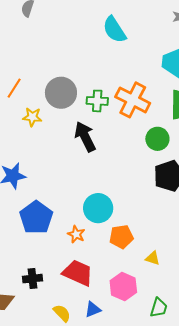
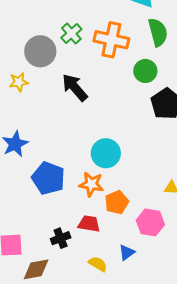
green cross: (97, 101) -> (71, 33), moved, turned -30
orange star: (76, 234) -> (91, 184), size x1.4
orange pentagon: (121, 237) -> (117, 202), moved
red trapezoid: (78, 273) -> (89, 224), moved, size x0.7

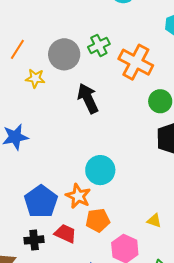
blue pentagon: (48, 178) -> (41, 202), moved

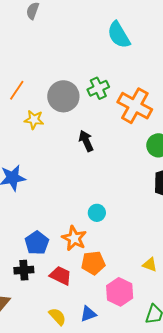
black arrow: (88, 98) -> (86, 141), size x0.7
cyan circle: (100, 170) -> (97, 213), size x0.6
blue pentagon: (41, 202) -> (37, 243), size x0.7
black cross: (34, 240) -> (24, 270), moved

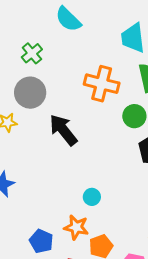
green cross: (98, 88) -> (32, 53), moved
black arrow: (86, 141) -> (63, 130), size x1.6

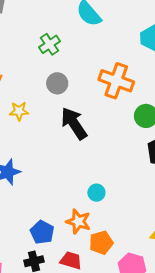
gray circle: (30, 93) -> (57, 83), moved, size x0.7

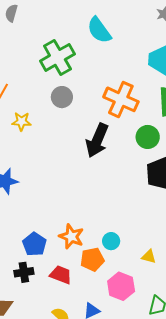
green cross: (49, 44) -> (57, 57), size x1.6
black arrow: (74, 123) -> (97, 140), moved, turned -128
cyan circle: (96, 193) -> (111, 241), moved

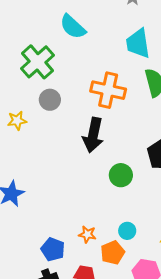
yellow star: (22, 121) -> (17, 121), moved
green circle: (148, 137) -> (121, 175), moved
orange star: (71, 236) -> (87, 234), size x0.7

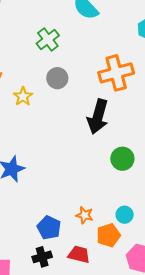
green cross: (38, 62) -> (48, 39), size x0.7
orange cross: (108, 90) -> (116, 73), turned -32
yellow star: (17, 121) -> (23, 96), turned -30

